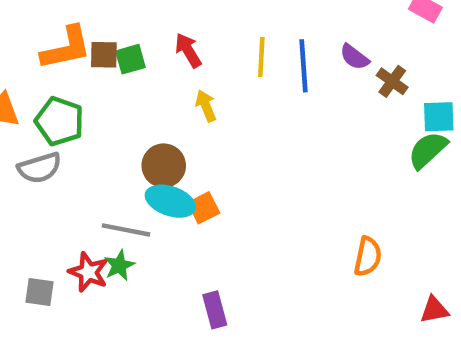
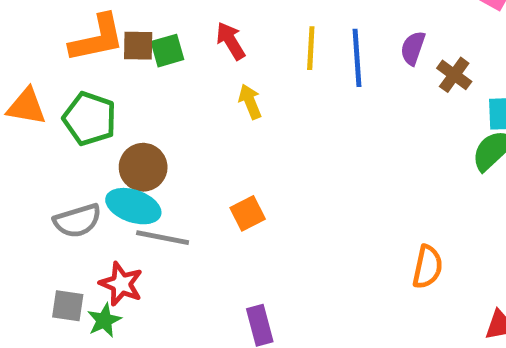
purple semicircle: (354, 57) -> (413, 48), turned 72
brown circle: (164, 166) -> (143, 167), moved
gray semicircle: (40, 168) -> (77, 221), moved
cyan ellipse: (170, 201) -> (133, 206), moved
green star: (119, 265) -> (104, 320), moved

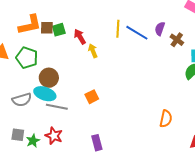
red arrow: (231, 41) -> (80, 37), moved
blue line: (357, 58) -> (137, 33), turned -55
red star: (121, 284) -> (54, 136), moved

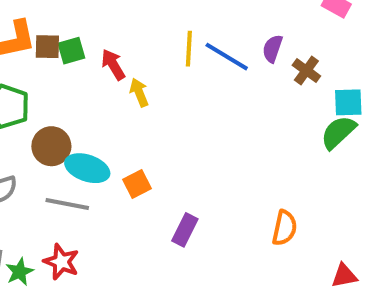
cyan ellipse: (45, 94) -> (87, 168), moved
purple rectangle: (97, 143) -> (185, 230), moved, turned 42

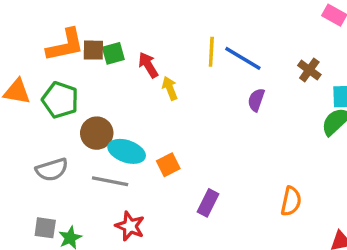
purple semicircle: (273, 49) -> (256, 100), moved
red star: (61, 262) -> (130, 226), moved

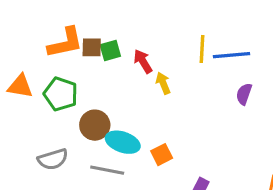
blue line: (243, 58) -> (232, 55), turned -36

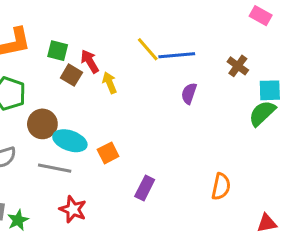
brown square: (92, 47) -> (71, 75), moved, turned 30
yellow line: (202, 49) -> (148, 49), turned -44
green square: (110, 50) -> (58, 51), turned 30

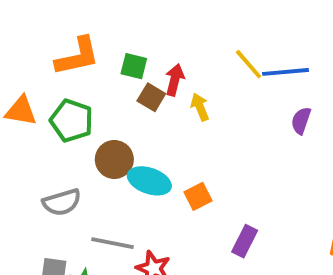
red arrow: (90, 61) -> (175, 80), turned 45
gray line: (55, 168) -> (112, 243), moved

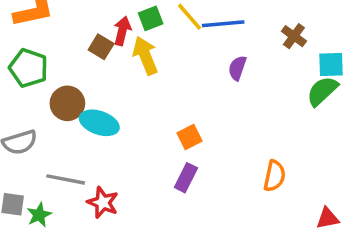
green square: (134, 66) -> (151, 18), moved, turned -35
yellow arrow: (200, 107) -> (145, 56), size x1.5
orange square: (198, 196) -> (190, 137), moved

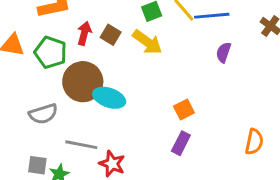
red arrow: (122, 31) -> (84, 33), moved
yellow arrow: (145, 56) -> (147, 42), turned 148
brown circle: (67, 103) -> (83, 82), size x1.4

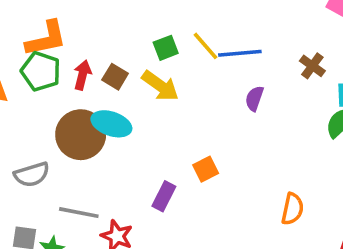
green pentagon: (51, 52) -> (41, 71), moved
cyan ellipse: (109, 98) -> (111, 124), moved
purple rectangle: (181, 143) -> (164, 196), moved

